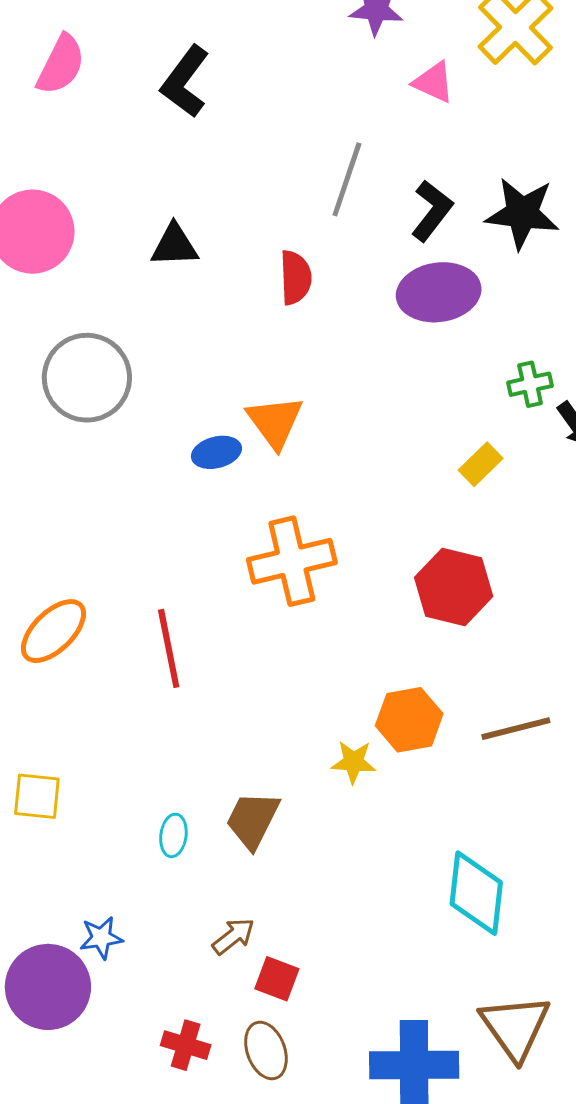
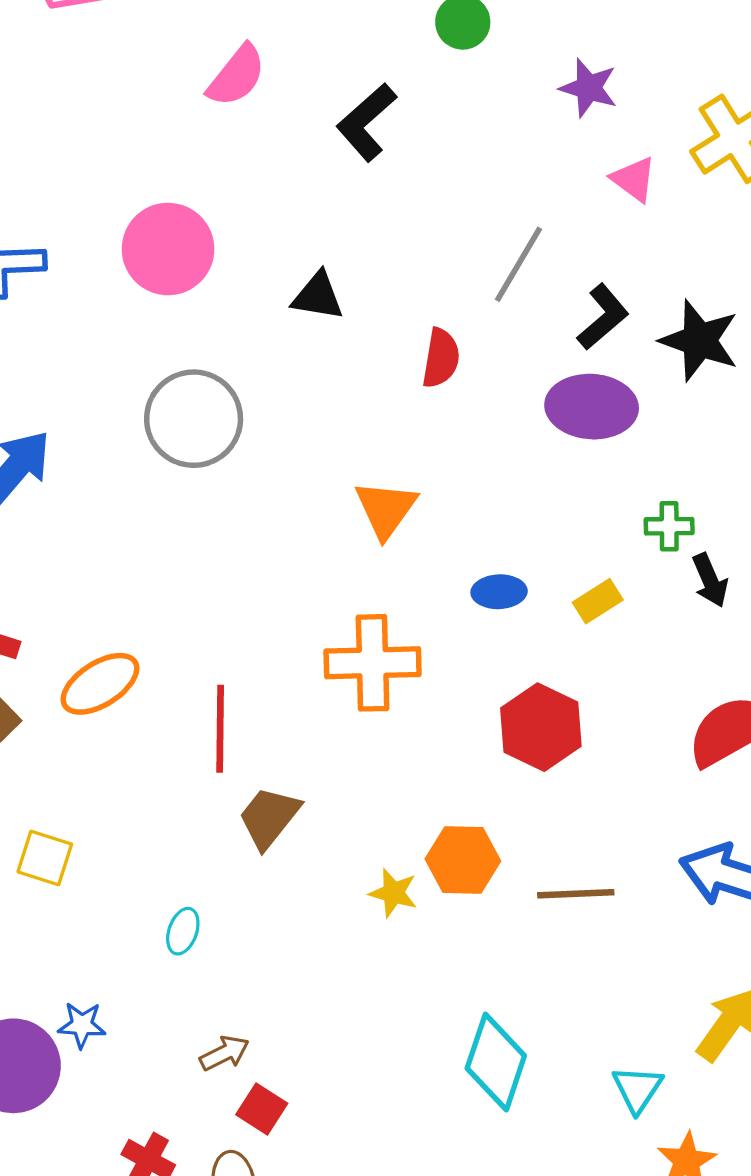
blue ellipse: (216, 452) -> (499, 592), moved
brown trapezoid: (253, 820) -> (269, 817), moved

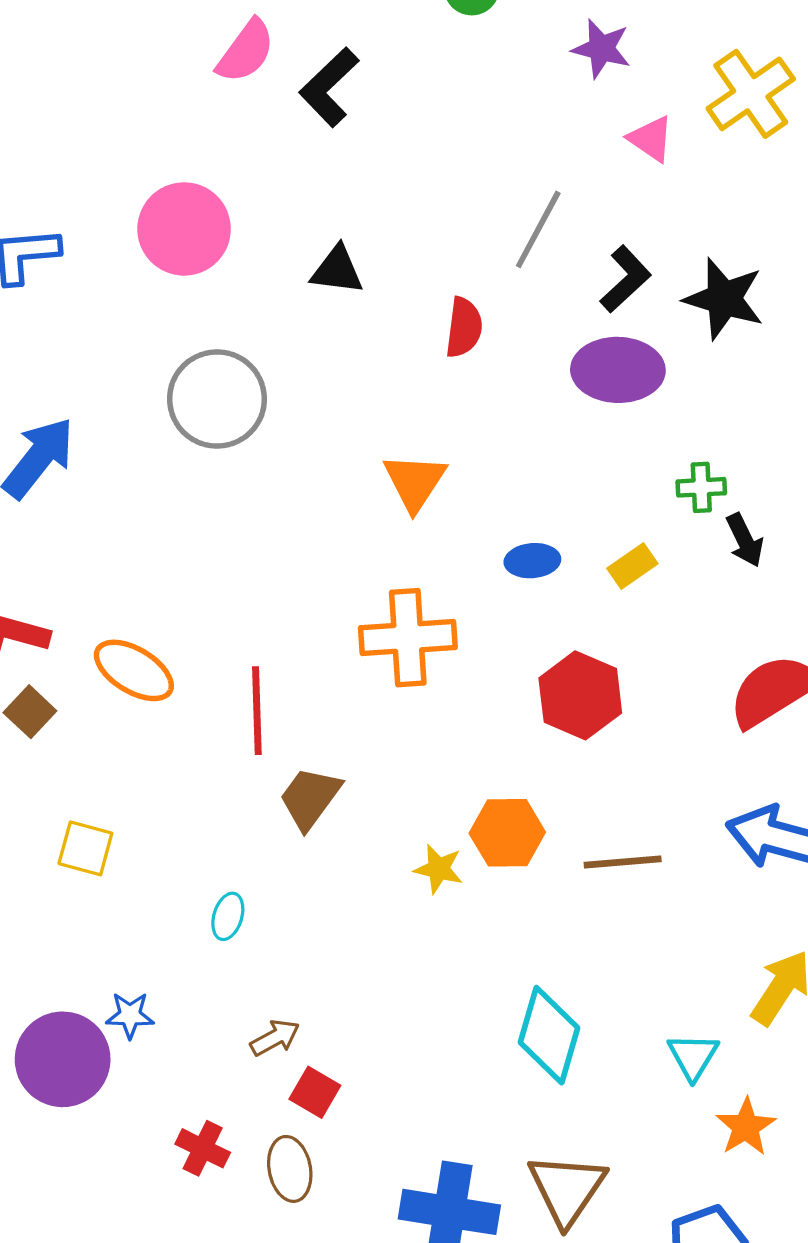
black L-shape: (366, 122) -> (329, 87), moved
orange ellipse: (100, 684) -> (134, 670), turned 66

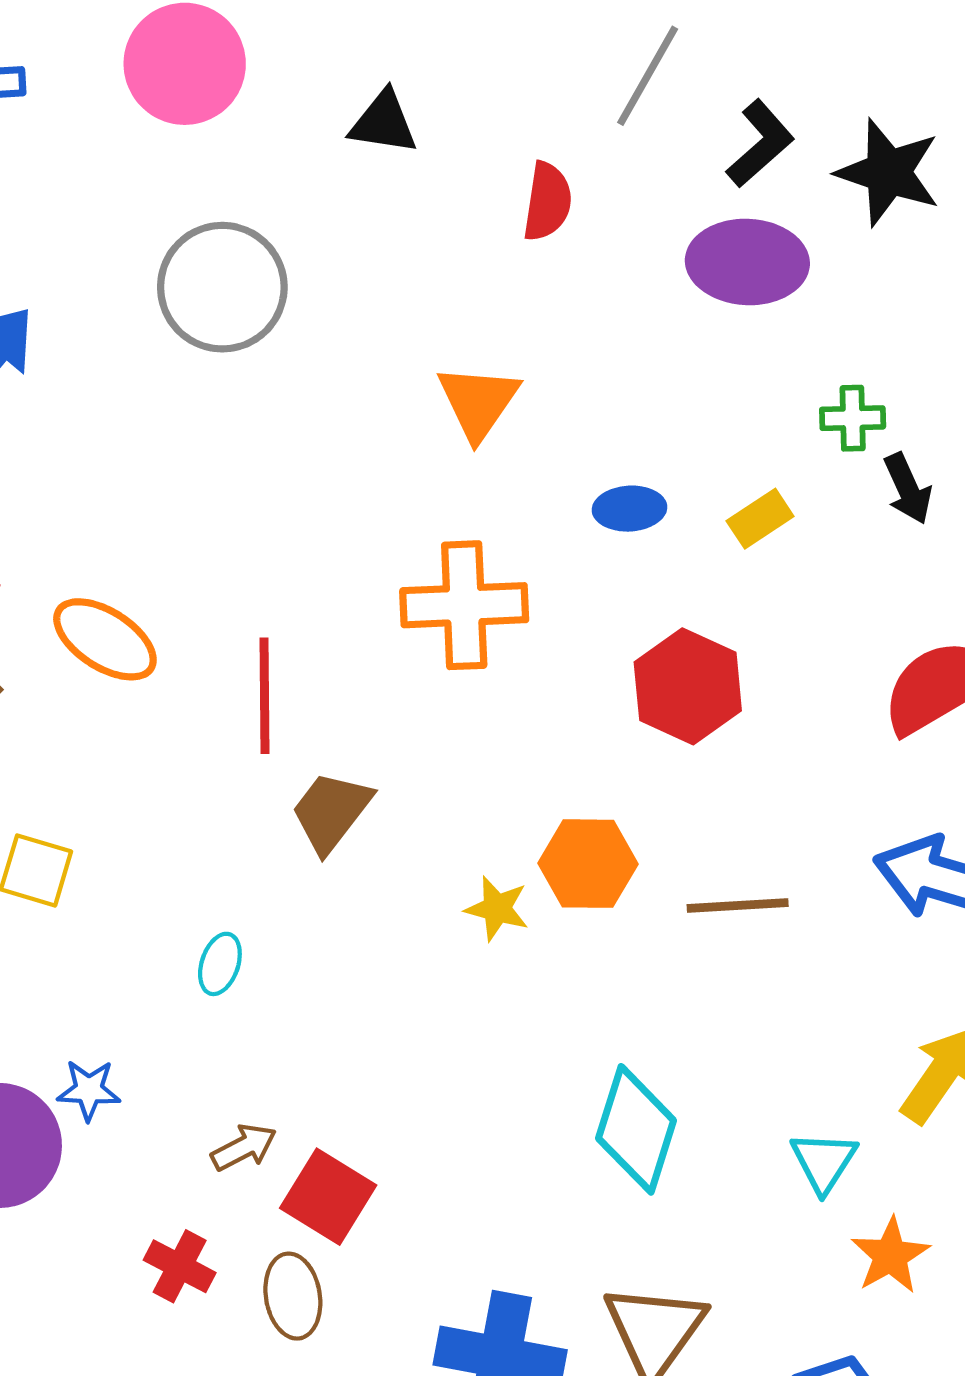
brown arrow: (275, 1038) -> (244, 1147), moved
red square: (315, 1092) -> (328, 1197), size x1.4

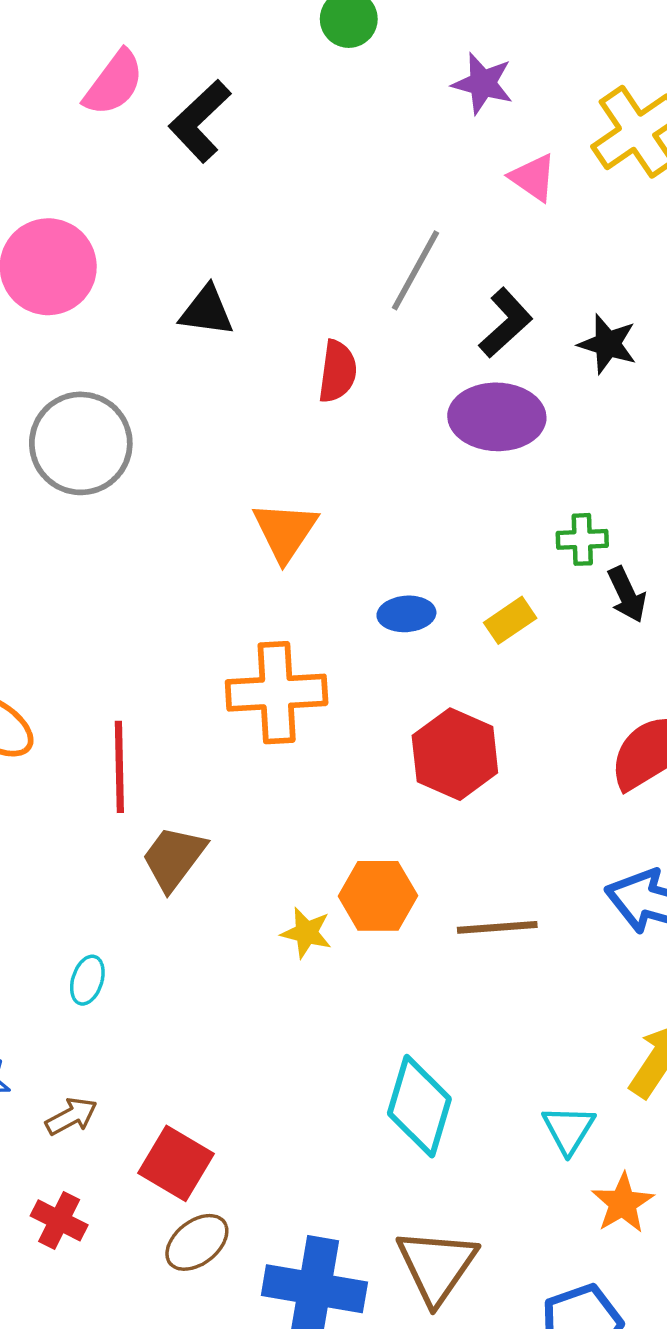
black star: (888, 172) -> (608, 344), size x0.7
brown arrow: (244, 1147) -> (71, 1116), moved
brown ellipse: (293, 1296) -> (197, 1242), moved, turned 62

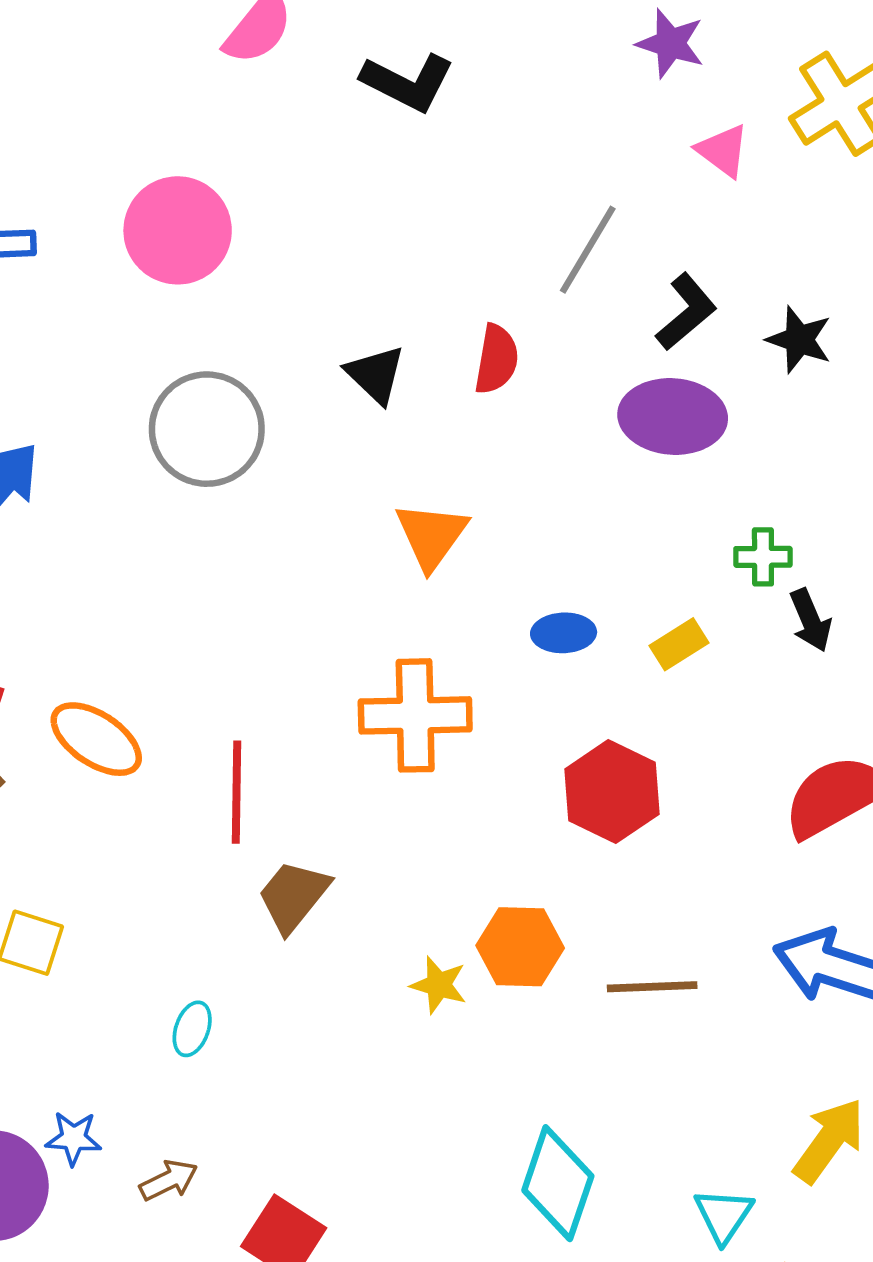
black L-shape: (200, 121) -> (408, 82), moved, turned -112
black triangle: (207, 311) -> (376, 374), moved, turned 34

